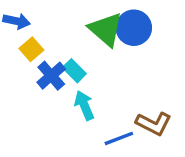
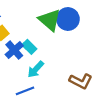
cyan arrow: (84, 105) -> (36, 69), turned -114
blue line: (119, 138) -> (25, 91), moved

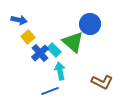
green triangle: (50, 20) -> (73, 42), moved
cyan arrow: (36, 69) -> (60, 71), turned 126

